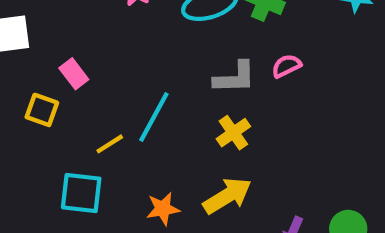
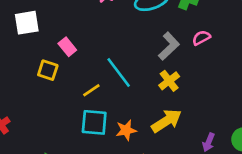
gray L-shape: (235, 78) -> (169, 46), turned -40
cyan line: (154, 117) -> (119, 72), turned -64
cyan square: (81, 193) -> (94, 122), moved

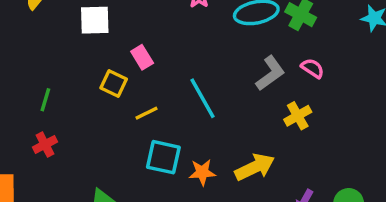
pink semicircle: (201, 38) -> (312, 68), turned 54
yellow cross: (169, 81) -> (298, 116), moved
yellow line: (91, 90) -> (147, 113), moved

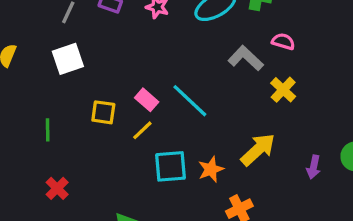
pink rectangle: (142, 57) -> (147, 100), moved
gray L-shape: (270, 73) -> (246, 58), turned -84
green line: (45, 100) -> (48, 130), moved

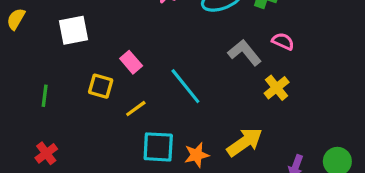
pink rectangle: (147, 100) -> (131, 62), moved

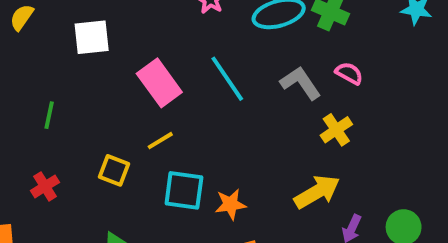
pink rectangle: (131, 62) -> (159, 83), size x1.6
yellow square: (101, 86) -> (114, 170), moved
cyan line: (185, 86) -> (227, 79), moved
yellow arrow: (245, 142) -> (317, 192), moved

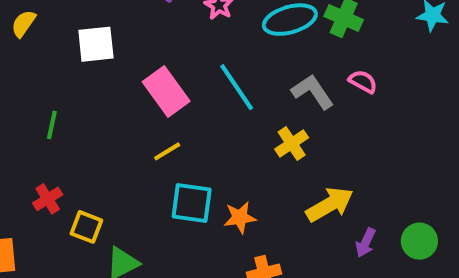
yellow cross: (336, 130) -> (292, 143), moved
yellow square: (114, 170) -> (86, 227), moved

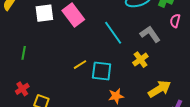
pink semicircle: (363, 82) -> (175, 21), moved, turned -104
pink rectangle: (166, 91) -> (73, 15), moved
cyan square: (192, 203) -> (102, 71), moved

